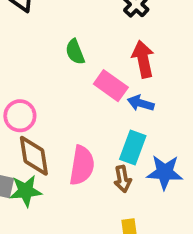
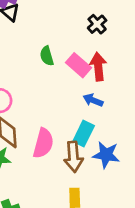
pink rectangle: (111, 86) -> (79, 65), moved
brown arrow: (123, 179) -> (73, 157), size x1.5

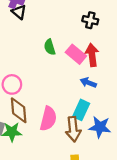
black cross: (97, 24) -> (90, 20), turned -35

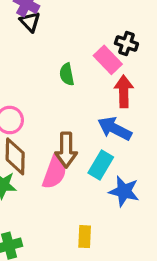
pink rectangle: (76, 54) -> (108, 60), moved
blue arrow: (88, 83) -> (115, 129), size x1.5
brown arrow: (73, 129) -> (66, 150), moved

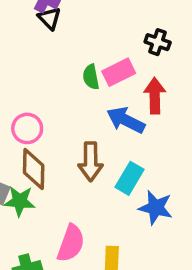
pink rectangle: (108, 60) -> (119, 72), moved, turned -72
blue arrow: (115, 129) -> (126, 120), moved
pink semicircle: (55, 172) -> (71, 243), moved

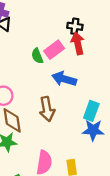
red arrow: (155, 96) -> (78, 43), moved
cyan rectangle: (129, 178) -> (91, 111), moved

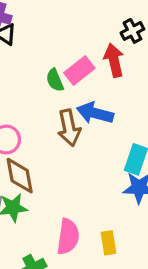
black cross: (75, 26) -> (132, 31), moved, turned -35
brown arrow: (47, 109) -> (69, 128), moved

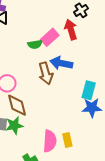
green semicircle: (55, 80) -> (35, 44), turned -72
yellow rectangle: (108, 243) -> (67, 140), moved

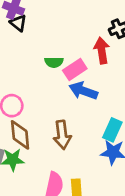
pink rectangle: (50, 37) -> (75, 69), moved
brown arrow: (46, 73) -> (62, 135), moved

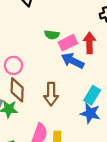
red arrow: (102, 51) -> (90, 43), moved

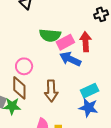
green semicircle: (52, 35) -> (50, 35), size x1.5
pink circle: (13, 65) -> (24, 66), moved
cyan rectangle: (92, 95) -> (90, 91), turned 36

